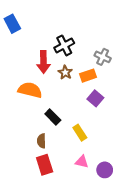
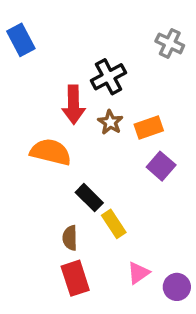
gray cross: (103, 57) -> (170, 43), moved
yellow rectangle: (80, 133) -> (114, 224), moved
pink triangle: (82, 162) -> (138, 273), turned -48

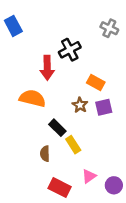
brown star: (110, 122) -> (80, 105), moved
orange rectangle: (149, 127) -> (96, 82), turned 48
purple square: (161, 166) -> (104, 107), turned 36
red rectangle: (75, 278) -> (60, 188), moved, turned -45

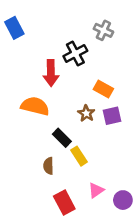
gray cross: (109, 28) -> (103, 30), moved
red rectangle: (60, 188) -> (64, 202), turned 35

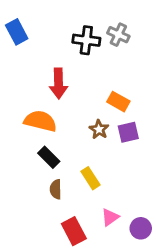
black cross: (75, 54) -> (86, 40), moved, turned 35
black rectangle: (62, 138) -> (49, 157), moved

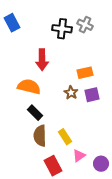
orange rectangle: (118, 102) -> (85, 73), turned -42
yellow rectangle: (91, 178) -> (65, 137), moved
brown semicircle: (56, 189) -> (40, 136), size x1.5

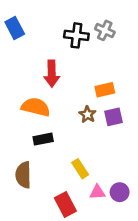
black rectangle: (35, 113) -> (43, 139), turned -56
brown semicircle: (40, 136) -> (23, 175), moved
pink triangle: (79, 156) -> (97, 192), turned 32
purple circle: (101, 164) -> (120, 192), moved

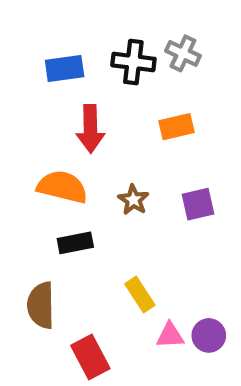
blue rectangle: (15, 28) -> (65, 68), moved, turned -70
orange rectangle: (105, 90) -> (176, 127), moved
brown star: (88, 114) -> (133, 200), moved
red rectangle: (65, 205) -> (90, 357), moved

